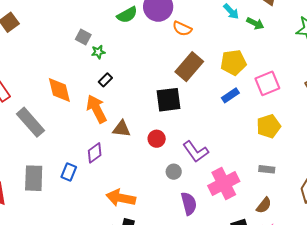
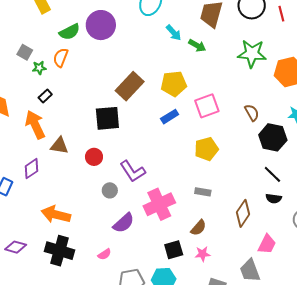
orange semicircle: (182, 29) -> (61, 58), moved, turned 84
purple semicircle: (189, 204) -> (124, 223), turned 60

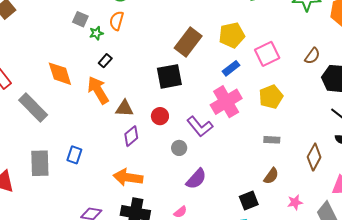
brown semicircle: (252, 113) -> (312, 56), turned 72
purple diamond: (32, 169) -> (131, 136), moved
pink cross: (159, 204) -> (226, 102), moved
pink star: (203, 254) -> (295, 202), moved

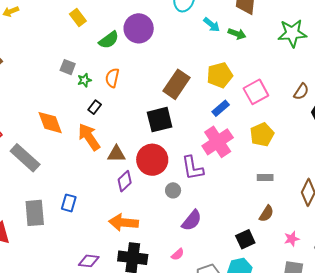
orange semicircle: (117, 21) -> (112, 78), moved
red circle: (160, 116) -> (152, 160), size x1.8
purple L-shape: (200, 127) -> (193, 168), turned 32

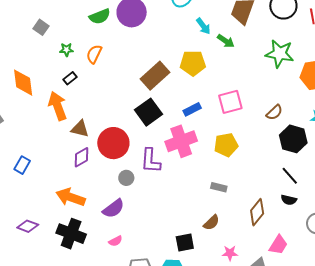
gray square: (68, 67) -> (41, 27), moved
yellow pentagon: (220, 75) -> (193, 63), moved
black square: (160, 120) -> (148, 112), moved, turned -36
purple semicircle: (192, 220) -> (113, 209), moved

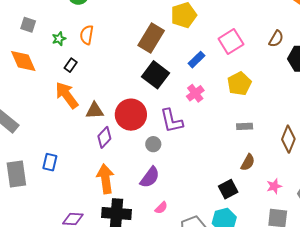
orange diamond: (23, 83) -> (23, 61), moved
pink cross: (181, 141) -> (195, 93), size x0.6
orange arrow: (71, 197) -> (105, 179), turned 80

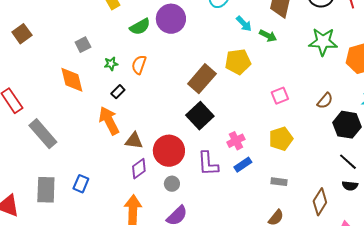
gray square: (28, 25) -> (83, 45), turned 35
pink square: (231, 41) -> (280, 96), size x0.7
blue rectangle: (197, 60) -> (243, 165), moved
gray circle: (153, 144) -> (172, 184), moved

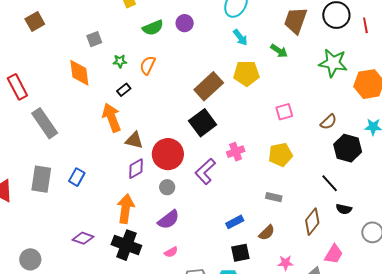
purple circle: (171, 19) -> (185, 23), size x0.6
cyan arrow: (244, 24) -> (240, 37), moved
black line: (348, 162) -> (330, 183), moved
purple L-shape: (208, 164) -> (205, 171), turned 44
blue rectangle: (243, 165) -> (235, 222), moved

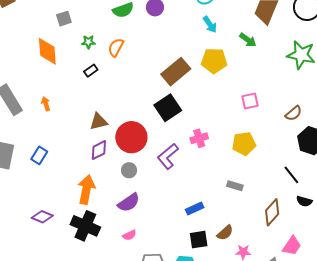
orange arrow: (112, 118) -> (46, 104), moved, size x0.5
brown triangle: (134, 140) -> (99, 122), turned -30
brown semicircle: (267, 233) -> (225, 233), moved

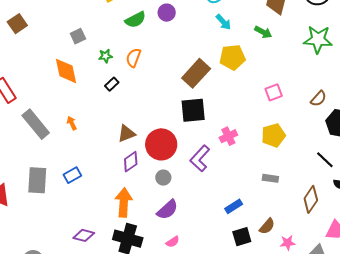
black square: (168, 108) -> (193, 110), turned 36
blue rectangle: (39, 155) -> (72, 175), turned 36

